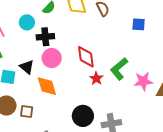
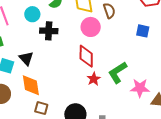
pink circle: (52, 58) -> (91, 27), moved
orange diamond: (47, 86) -> (31, 85), moved
brown square: (27, 111) -> (41, 108), moved

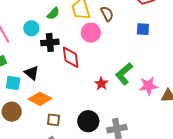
red diamond: (86, 56) -> (71, 57), moved
orange diamond: (31, 85) -> (40, 99), turned -45

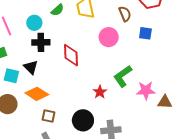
brown semicircle: (107, 14) -> (125, 14), moved
pink circle: (91, 33) -> (109, 37), moved
black cross: (50, 42) -> (41, 42), moved
red star: (101, 84) -> (100, 92), moved

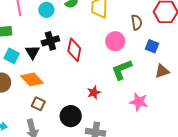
black cross: (41, 42) -> (50, 41), moved, turned -30
green L-shape: (123, 76) -> (122, 70), moved
brown triangle: (165, 102) -> (162, 71), moved, turned -35

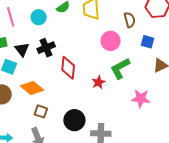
red diamond: (74, 50) -> (68, 68), moved
black triangle: (32, 52) -> (22, 49), moved
red star: (94, 92) -> (98, 82), moved

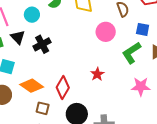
black triangle: (22, 49) -> (18, 37), moved
red diamond: (68, 68) -> (63, 88), moved, turned 30
green L-shape: (120, 68) -> (131, 53), moved

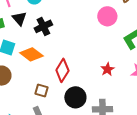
red star: (97, 74) -> (107, 69), moved
orange diamond: (32, 86) -> (31, 54), moved

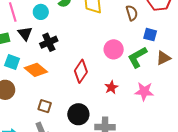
pink circle: (107, 16) -> (114, 49), moved
red diamond: (62, 70) -> (81, 71), moved

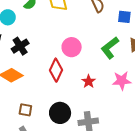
blue square: (150, 35) -> (124, 17), moved
pink circle: (114, 49) -> (72, 47), moved

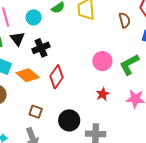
pink circle: (72, 47) -> (102, 61), moved
red diamond: (56, 70) -> (56, 77), moved

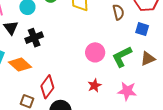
red diamond: (56, 77) -> (47, 87), moved

